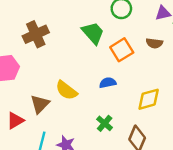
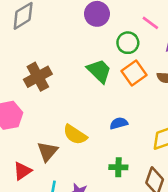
orange square: (122, 50) -> (134, 73), moved
green cross: (105, 123) -> (118, 167), turned -35

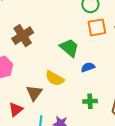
green trapezoid: (99, 71) -> (69, 48), moved
orange square: (134, 73) -> (97, 27), turned 30

